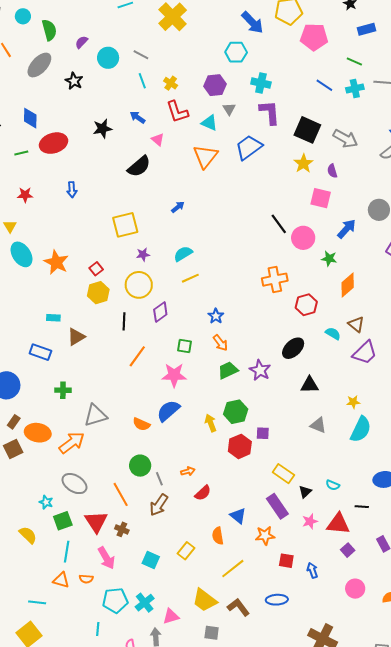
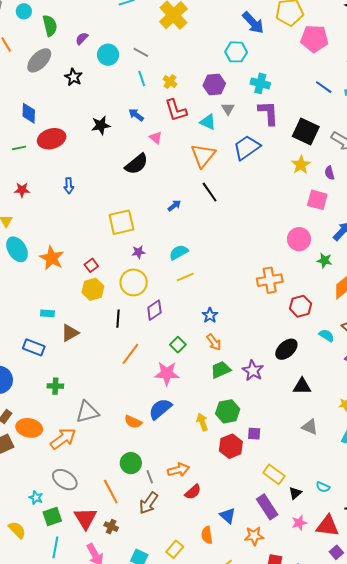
black line: (279, 224) -> (210, 192), moved
green square: (184, 346) -> (178, 345), turned 35
orange arrow: (188, 471) -> (178, 470), size x1.5

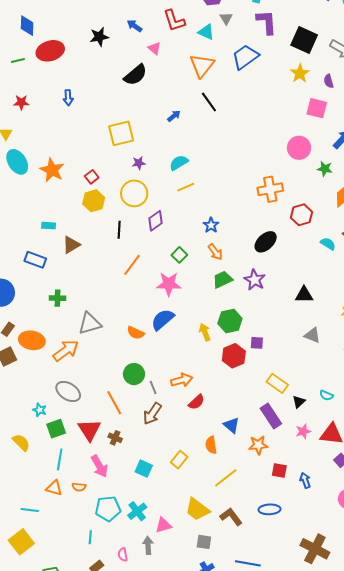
black ellipse: (286, 349) -> (266, 242), moved

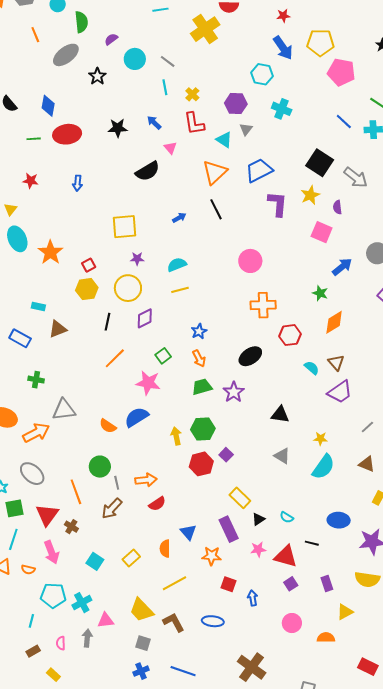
purple L-shape: (267, 22) -> (278, 204), moved
pink circle: (299, 148) -> (250, 261), moved
purple square: (257, 343) -> (226, 455), turned 32

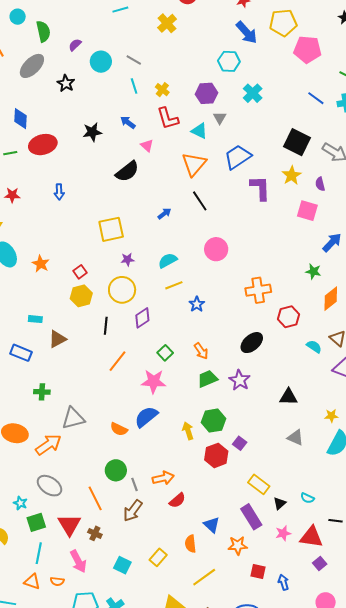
yellow cross: (205, 29) -> (167, 23), size x0.7
cyan cross: (282, 109) -> (253, 93), turned 30
orange star: (50, 252) -> (41, 264), size x0.7
pink circle: (250, 261) -> (216, 249), moved
blue star: (199, 331) -> (197, 304), moved

